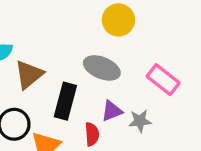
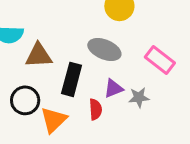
brown triangle: (29, 75) -> (39, 55), turned 36

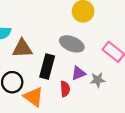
orange triangle: (54, 120) -> (34, 97), turned -40

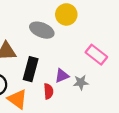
gray ellipse: (72, 44) -> (42, 30), moved

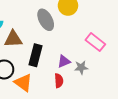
gray ellipse: (42, 30) -> (46, 20), turned 40
red semicircle: (48, 91) -> (59, 81), moved

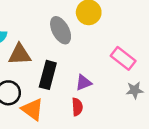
gray star: (81, 67) -> (135, 90), moved

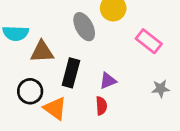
pink rectangle: (123, 58) -> (149, 41), moved

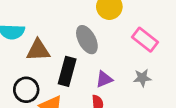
gray ellipse: (84, 27) -> (87, 40), moved
gray star: (161, 89) -> (142, 78), moved

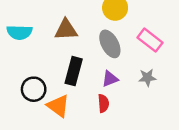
gray ellipse: (87, 40) -> (110, 44), moved
brown triangle: (38, 50) -> (66, 30), moved

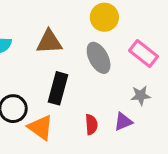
purple triangle: (110, 79) -> (123, 122), moved

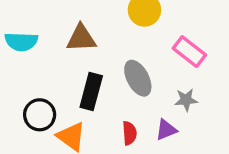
gray ellipse: (99, 58) -> (138, 78), moved

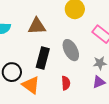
purple triangle: (166, 130) -> (99, 82), moved

